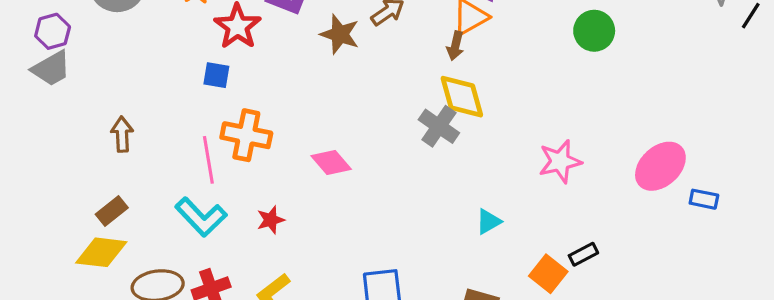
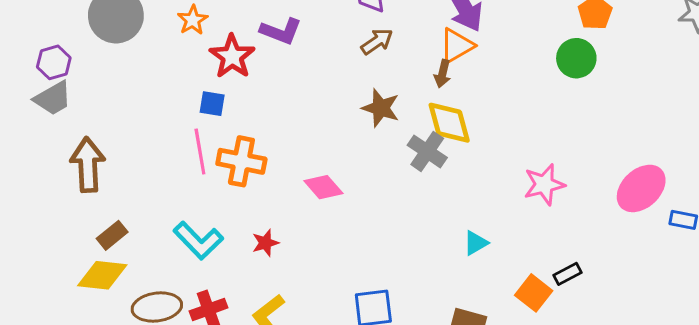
brown star: (340, 34) -> (381, 108), moved
brown arrow: (122, 134) -> (88, 165), moved, size x1.6
pink line: (208, 160) -> (200, 152), moved

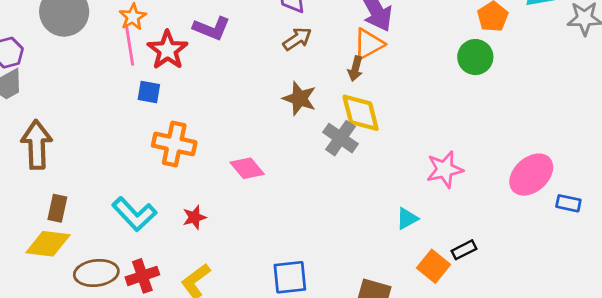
pink line: (200, 152) -> (130, 45), moved
brown rectangle: (112, 235) -> (57, 208), turned -40
cyan triangle: (476, 243) -> (407, 219), moved

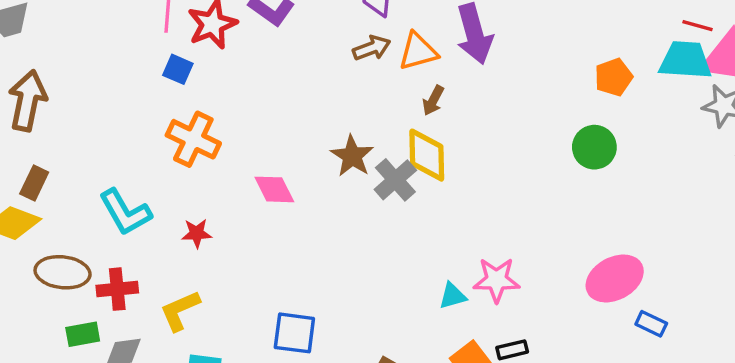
orange triangle: (369, 44) -> (418, 51), moved
green circle: (475, 57) -> (594, 147), moved
brown star: (300, 98) -> (352, 156), moved
pink star: (445, 169) -> (497, 280), moved

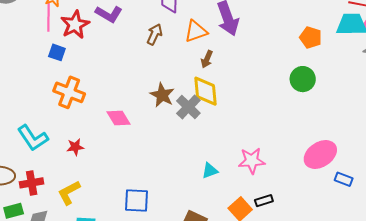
brown arrow: (372, 48) -> (154, 34), moved, turned -40
orange pentagon: (614, 77) -> (311, 38), turned -30
cyan triangle: (453, 296) -> (210, 171), moved

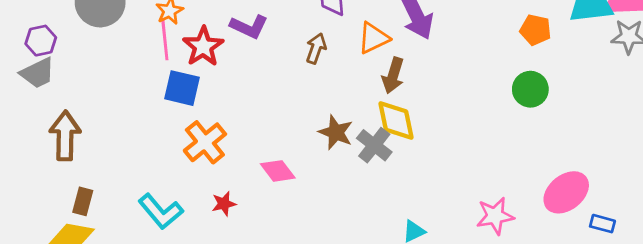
blue square: (57, 52) -> (182, 88), size x1.5
brown arrow: (207, 59) -> (393, 75), size x1.4
orange cross: (69, 92) -> (205, 142), turned 36
red star: (75, 147) -> (224, 204), moved
pink star: (252, 161) -> (495, 216), moved

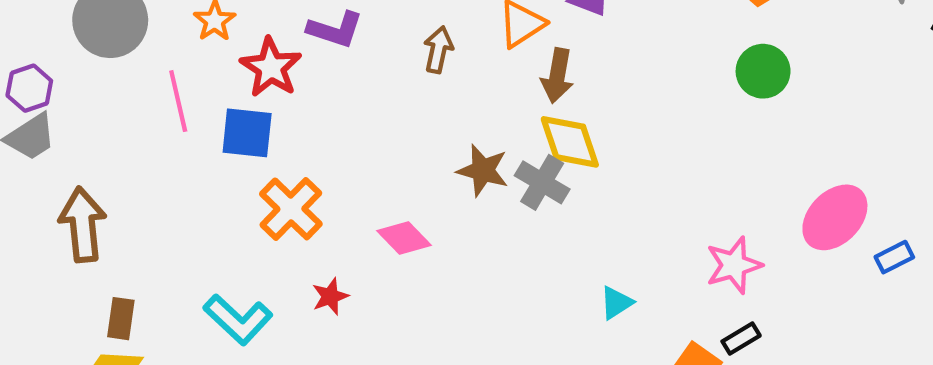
pink line: (165, 39) -> (178, 101), moved
blue rectangle: (602, 224) -> (894, 257), turned -35

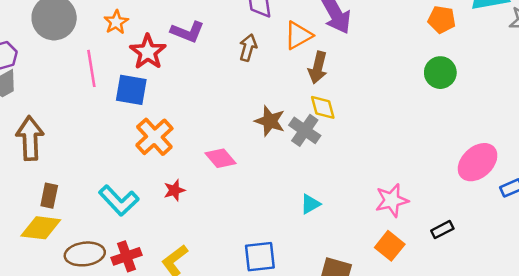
yellow diamond: (570, 142) -> (323, 107), size x0.7
pink star: (734, 265) -> (392, 200), moved
cyan triangle: (616, 303) -> (310, 204), moved
black rectangle: (741, 339) -> (442, 230), moved

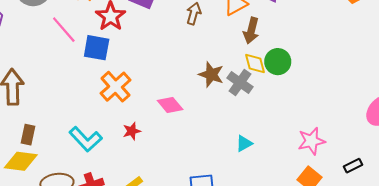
pink line: (91, 68) -> (64, 30), turned -32
green circle: (440, 73) -> (278, 62), moved

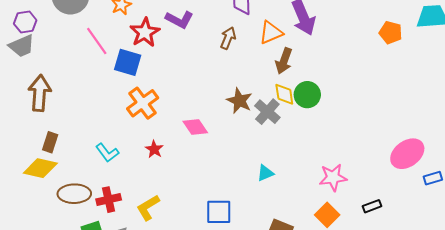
red star: (132, 131) -> (154, 149), turned -30
cyan L-shape: (86, 139) -> (107, 153), size x0.7

